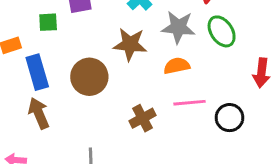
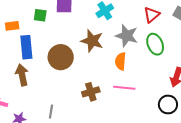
orange semicircle: (177, 66) -> (121, 61), turned -84
black circle: (229, 118) -> (168, 104), moved

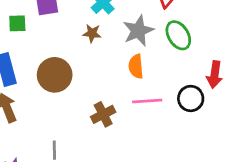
gray star: (127, 36) -> (138, 31), turned -30
brown star: (92, 41) -> (92, 33), moved, size x0.6
black circle: (168, 104) -> (191, 98), moved

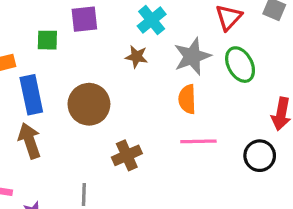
black circle: (191, 98) -> (260, 156), moved
brown cross: (103, 114) -> (127, 155), moved

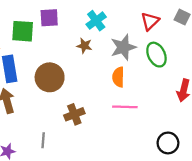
green square: (47, 40) -> (23, 31), size x1.5
black circle: (260, 156) -> (168, 143), moved

